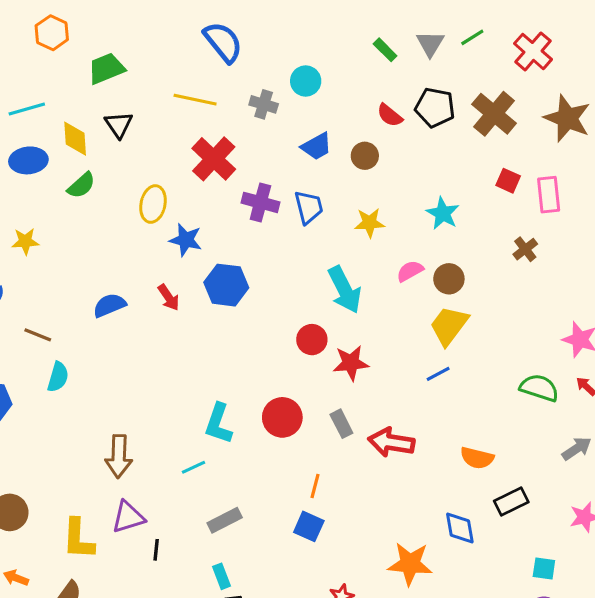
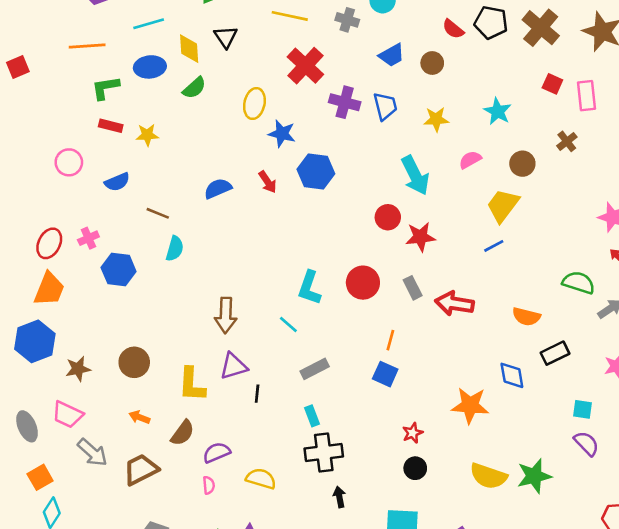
brown circle: (449, 279) -> (522, 164), moved
green semicircle: (539, 388) -> (579, 283), moved
cyan line: (194, 467) -> (288, 324), turned 66

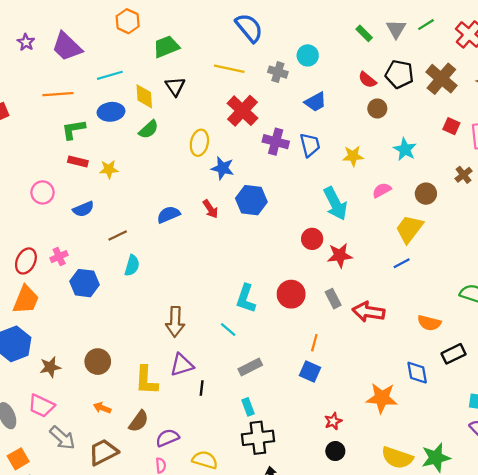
brown circle: (432, 63) -> (377, 108), moved
brown line: (158, 213) -> (118, 236), turned -48

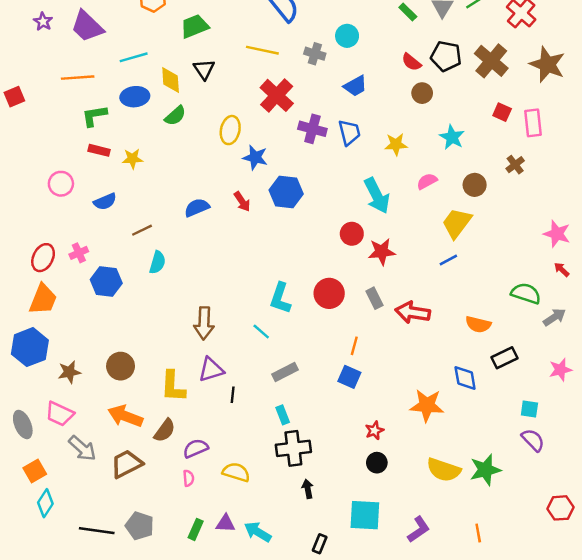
orange arrow: (102, 408) -> (125, 416), size x1.8

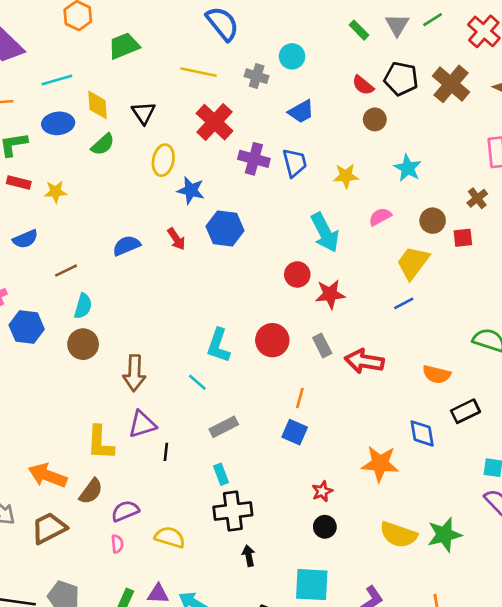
black triangle: (204, 69) -> (144, 113), moved
red square: (502, 112) -> (463, 238), moved, turned -30
brown circle: (121, 366) -> (83, 344), moved

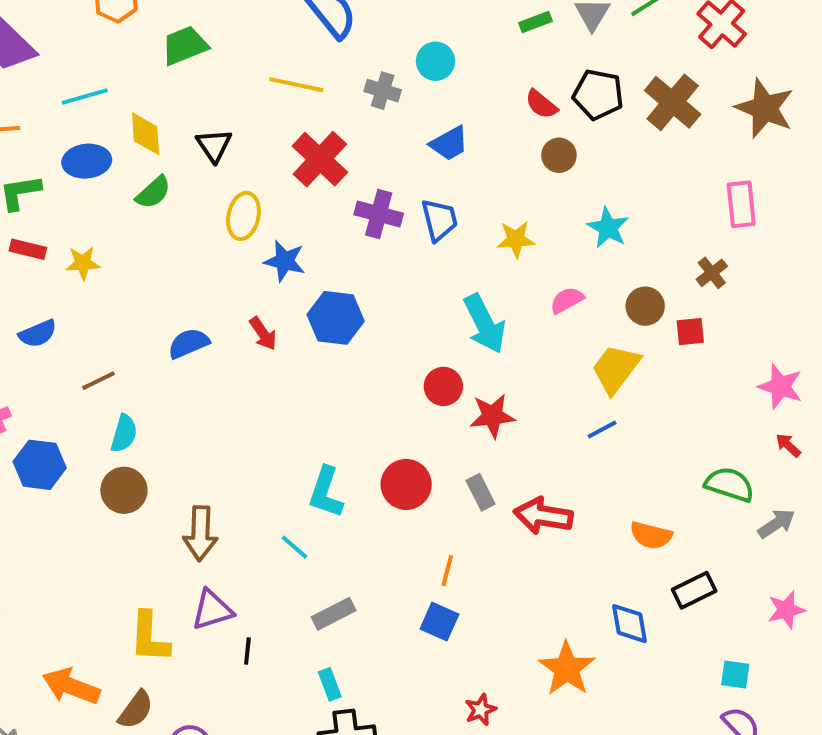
green rectangle: (359, 30) -> (535, 22), turned -66
orange star: (380, 464) -> (567, 669), turned 30

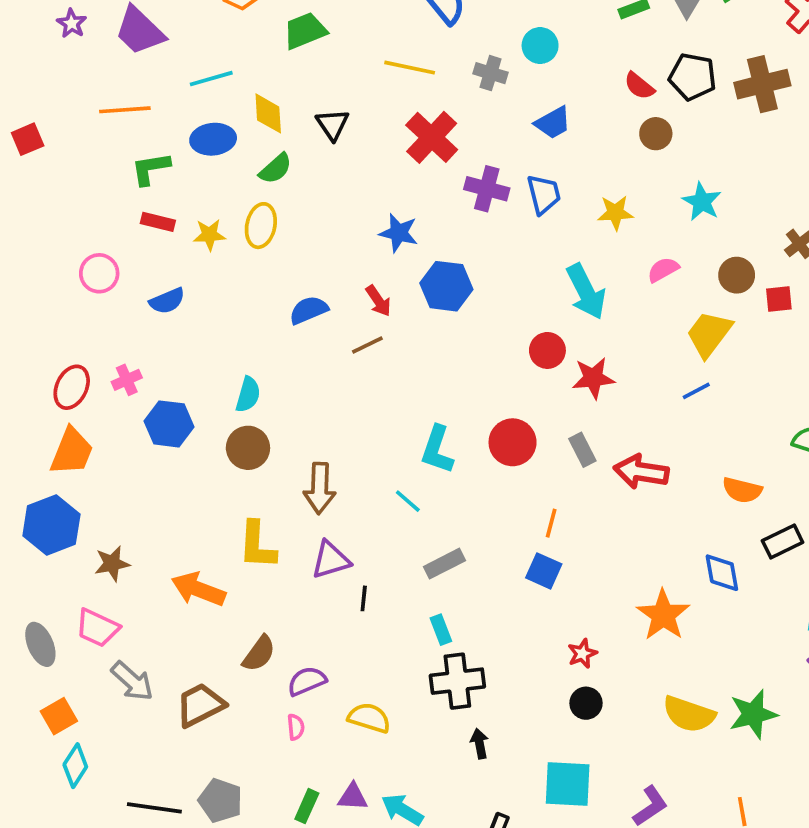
brown cross: (673, 102) -> (762, 84), turned 36
yellow ellipse: (243, 216) -> (261, 226), moved
brown line: (98, 381) -> (367, 345), moved
yellow L-shape: (149, 637) -> (257, 545), moved
orange arrow: (71, 686) -> (198, 589), moved

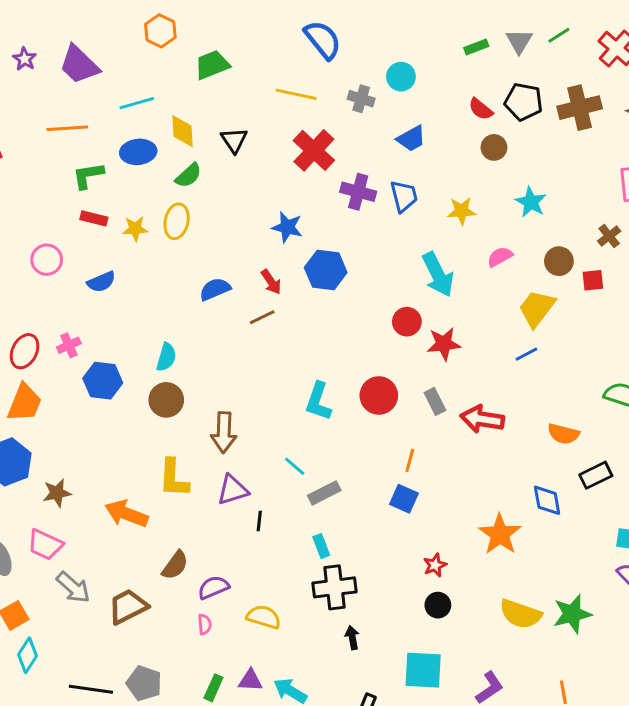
cyan line: (408, 501) -> (295, 466), moved

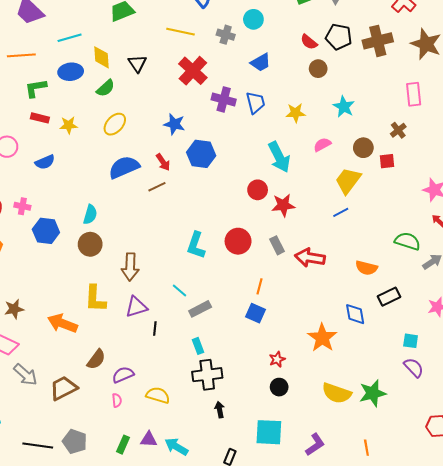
yellow ellipse: (177, 221) -> (115, 124), moved, turned 30
blue semicircle: (215, 289) -> (124, 167), size x1.4
pink cross: (69, 345) -> (22, 206), turned 35

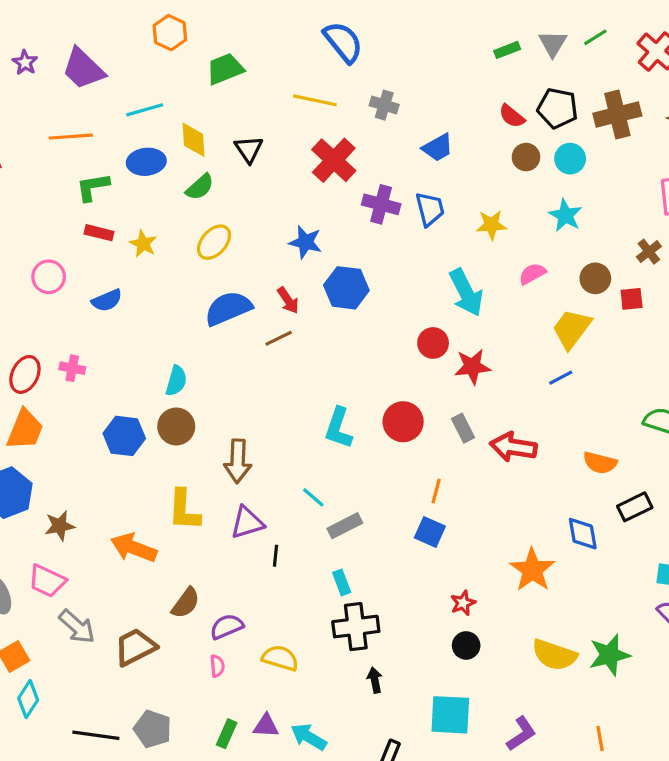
cyan circle: (253, 19) -> (570, 159), moved
yellow star: (69, 125) -> (143, 244), turned 30
blue hexagon: (46, 231) -> (124, 436), moved

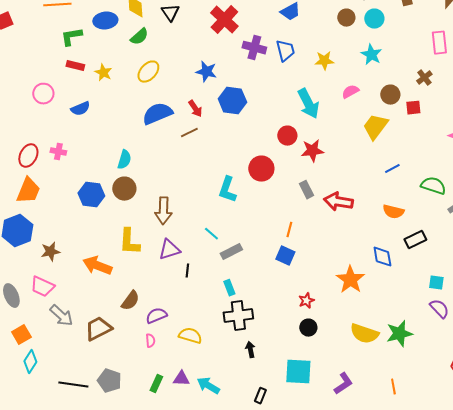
blue line: (561, 378) -> (392, 169), moved
red circle: (403, 422) -> (261, 169), moved

